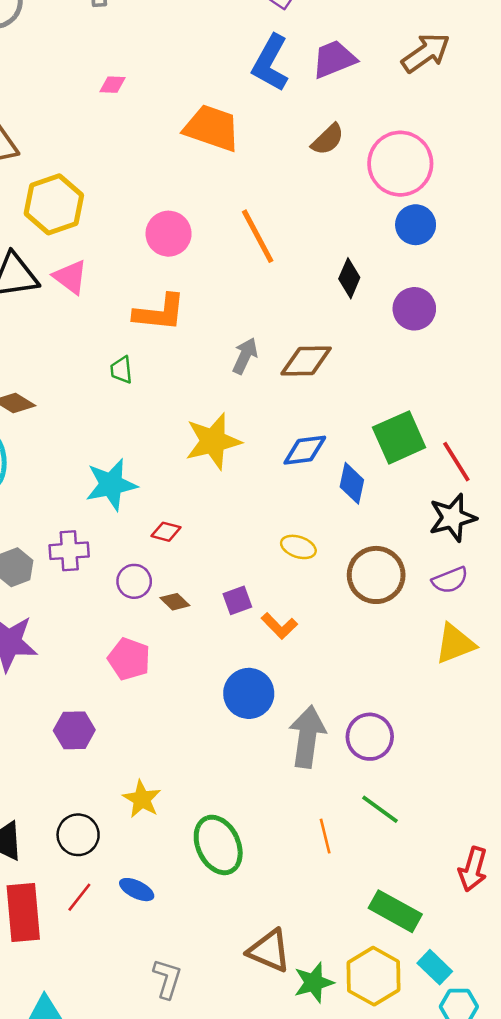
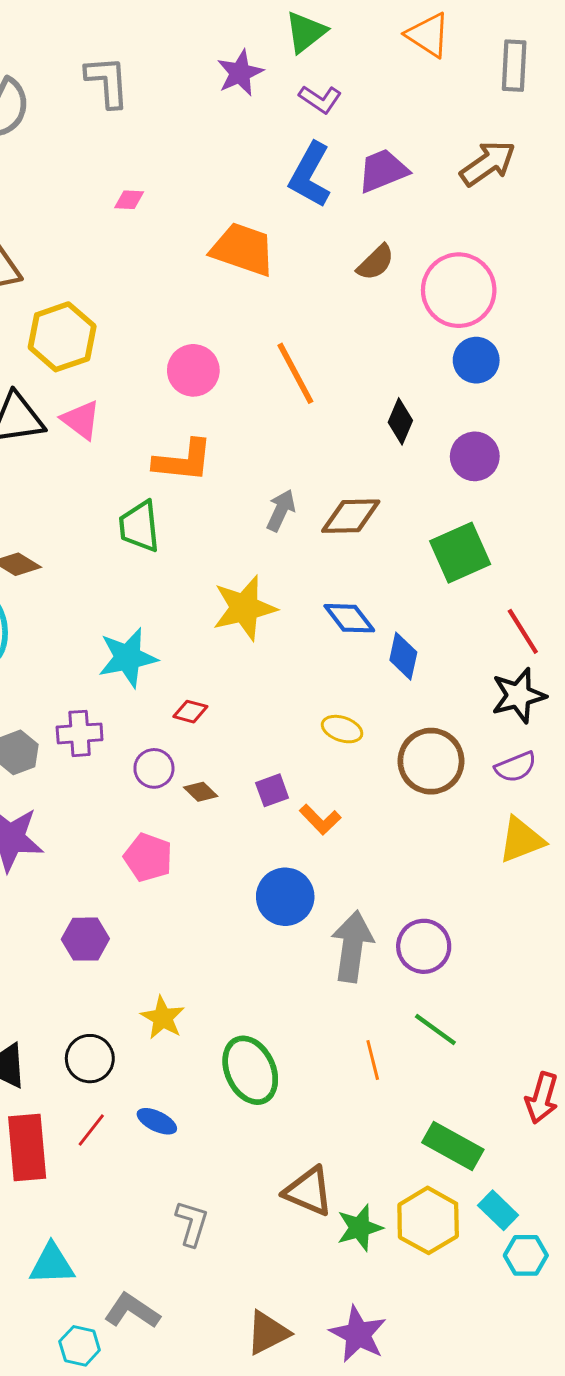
green trapezoid: (121, 370) -> (139, 526), size x1.6
green square: (399, 437) -> (460, 553), moved
blue diamond: (305, 450) -> (349, 618), turned 60

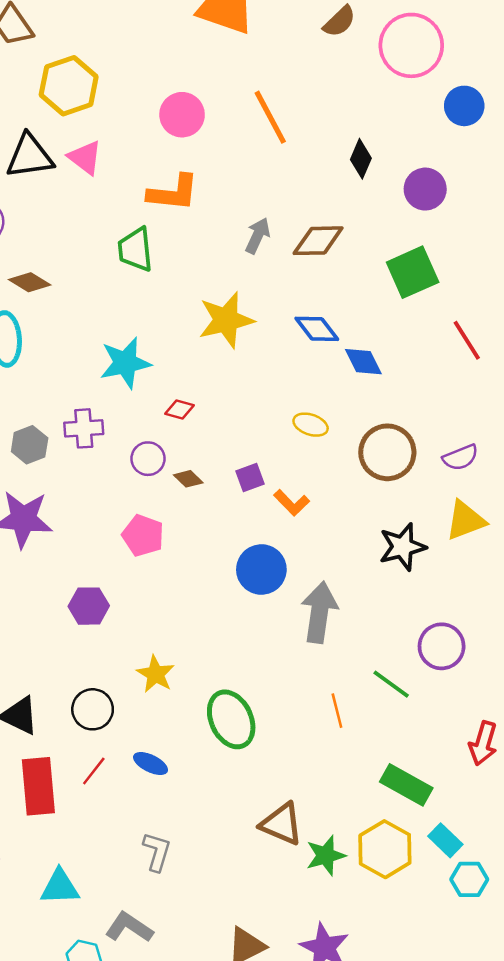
blue circle: (476, 360) -> (464, 106), moved
blue diamond: (403, 656) -> (363, 362), turned -39
black star: (518, 696) -> (402, 547), moved
purple circle: (424, 946) -> (442, 646), moved
gray L-shape: (192, 1223) -> (157, 852), moved

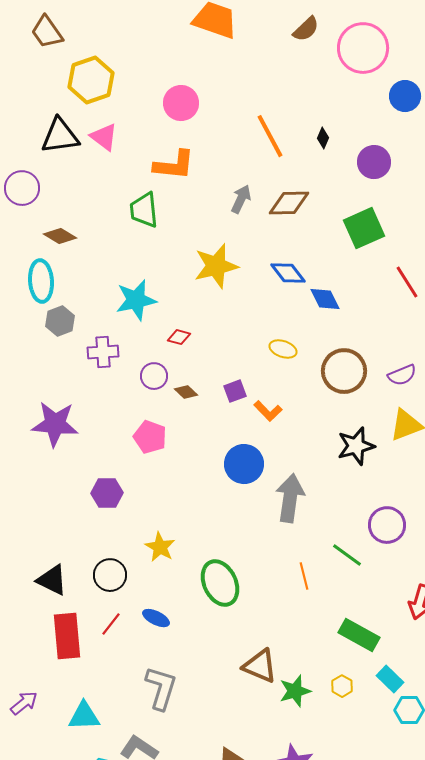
orange line: (270, 117) -> (270, 136), moved
black diamond: (361, 159) -> (323, 138), size x0.7
gray hexagon: (30, 445) -> (60, 321), moved
yellow hexagon: (385, 849) -> (342, 686), size x0.5
gray L-shape: (157, 852) -> (161, 688), size x1.4

